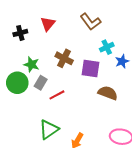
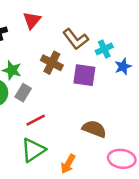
brown L-shape: (91, 22) -> (76, 39), moved
brown semicircle: (108, 93) -> (94, 129), moved
red line: (57, 95) -> (36, 120), moved

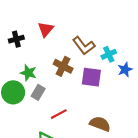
red line: (36, 120) -> (59, 114), moved

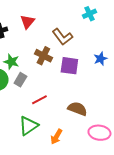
cyan cross: (109, 54) -> (89, 14), moved

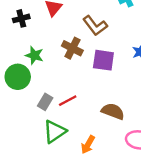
gray rectangle: (20, 80) -> (45, 102), moved

